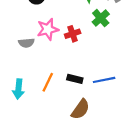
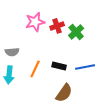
green cross: (101, 18) -> (76, 32), moved
gray semicircle: (26, 43) -> (12, 52), moved

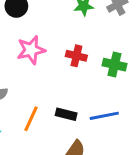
red cross: (57, 26) -> (76, 56), moved, turned 32
green cross: (76, 32) -> (114, 65), moved, turned -35

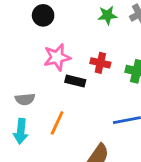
black rectangle: (66, 114) -> (75, 81), moved

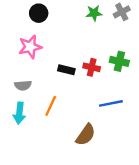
pink star: (57, 57) -> (30, 47), moved
red cross: (100, 63) -> (92, 67), moved

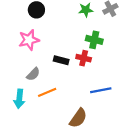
green cross: (119, 61) -> (94, 40), moved
gray semicircle: (23, 85) -> (33, 74), moved, turned -40
orange line: (51, 106) -> (47, 92), turned 42

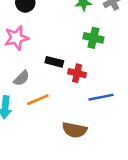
red cross: (84, 58) -> (77, 73), moved
brown semicircle: (78, 118) -> (75, 130), turned 66

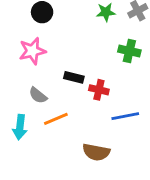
green cross: (93, 38) -> (129, 51), moved
gray semicircle: (21, 78) -> (38, 95), turned 84

